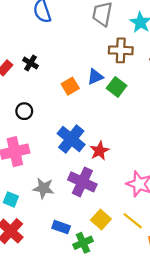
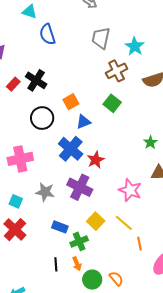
brown cross: (121, 50) -> (117, 71), turned -30
black cross: (31, 63) -> (36, 80), size x1.5
blue triangle: (95, 77) -> (84, 122), moved
black circle: (24, 111) -> (42, 118), moved, size x1.5

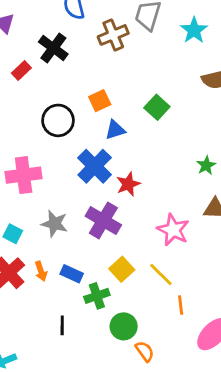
brown cross: (117, 71) -> (113, 35), moved
black cross: (36, 80) -> (53, 48), moved
orange arrow: (77, 264) -> (41, 271), moved
green circle: (92, 280) -> (124, 326), moved

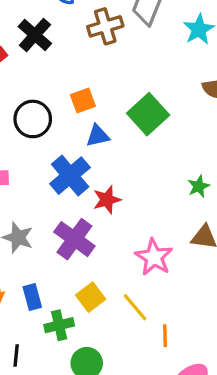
green square: (157, 107) -> (148, 114), size x1.4
blue rectangle: (72, 274) -> (32, 297), turned 45
orange line: (181, 305) -> (165, 336), moved

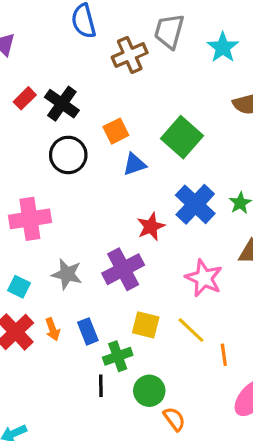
black cross: (35, 35) -> (62, 104), moved
blue cross: (70, 176) -> (195, 204), moved
purple cross: (74, 239) -> (123, 269), turned 33
yellow square: (91, 297) -> (146, 325), turned -32
black line: (16, 356) -> (101, 386), moved

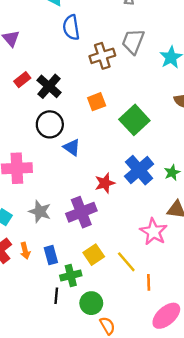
orange square: (116, 131) -> (97, 102), moved
blue triangle: (135, 164) -> (72, 147), moved, turned 48
pink star: (204, 278) -> (153, 232), moved
yellow square: (146, 325) -> (94, 255), turned 36

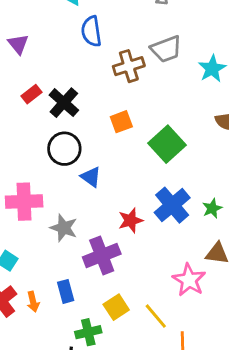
gray trapezoid: (133, 41) -> (166, 49), turned -132
gray star: (40, 211) -> (64, 228), moved
blue rectangle: (51, 255) -> (66, 291), moved

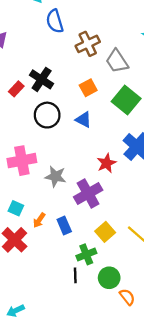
gray trapezoid: (166, 49) -> (117, 61), moved, turned 85
red rectangle: (31, 94) -> (16, 89), moved
blue triangle: (91, 177) -> (83, 120), moved
orange arrow: (33, 302) -> (39, 220), moved, turned 56

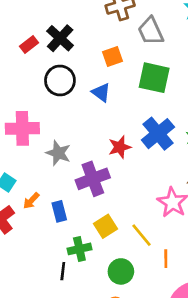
green square: (126, 100) -> (154, 78), turned -36
green circle: (109, 278) -> (121, 271), moved

